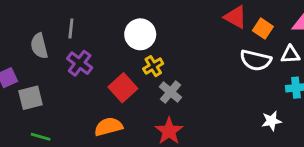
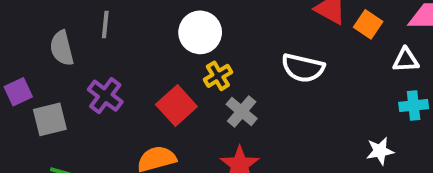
white semicircle: (256, 60) -> (303, 68), moved
purple cross: (80, 63) -> (105, 96), moved

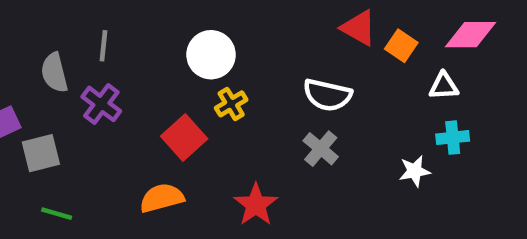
purple cross: (105, 96) -> (101, 104), moved
gray cross: (242, 111) -> (321, 149), moved
white star: (380, 151) -> (415, 171), moved

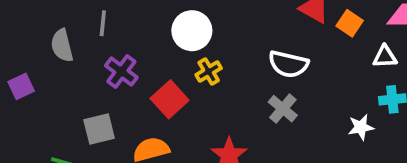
purple cross: (101, 104) -> (121, 71), moved
gray square: (41, 153) -> (99, 129), moved

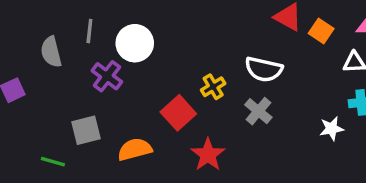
white circle: (192, 31) -> (135, 43), moved
yellow cross: (209, 71) -> (213, 87), moved
red square: (170, 99) -> (178, 113), moved

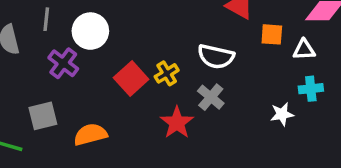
orange square: (321, 31) -> (272, 34), moved, turned -30
red square: (178, 113) -> (131, 79), moved
red star: (208, 155) -> (177, 123), moved

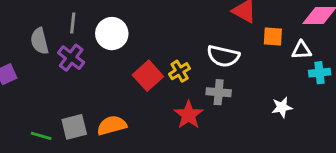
purple cross: (63, 63) -> (71, 58), moved
cyan cross: (311, 89) -> (320, 73), moved
gray cross: (211, 97) -> (219, 92), turned -35
gray square: (43, 116) -> (74, 127), moved

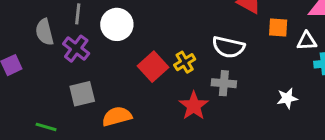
gray square: (74, 127) -> (82, 94), moved

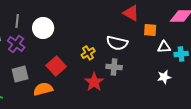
white triangle: (307, 41) -> (164, 47), moved
red square: (153, 67) -> (56, 66), moved
white star: (287, 98) -> (164, 77), moved

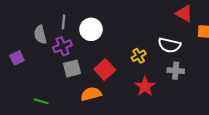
purple cross: (16, 44) -> (62, 46), turned 30
gray cross: (114, 67) -> (176, 71), moved
gray square: (20, 74) -> (72, 68), moved

